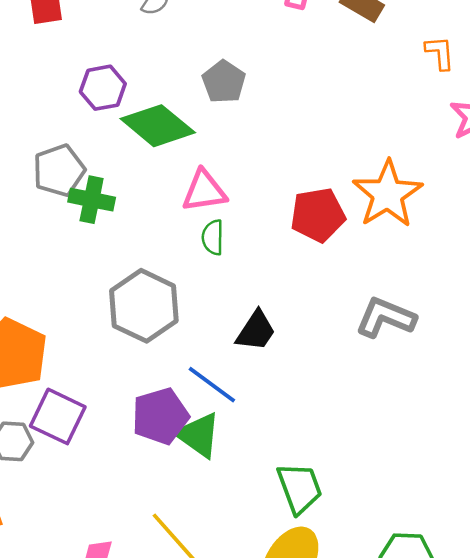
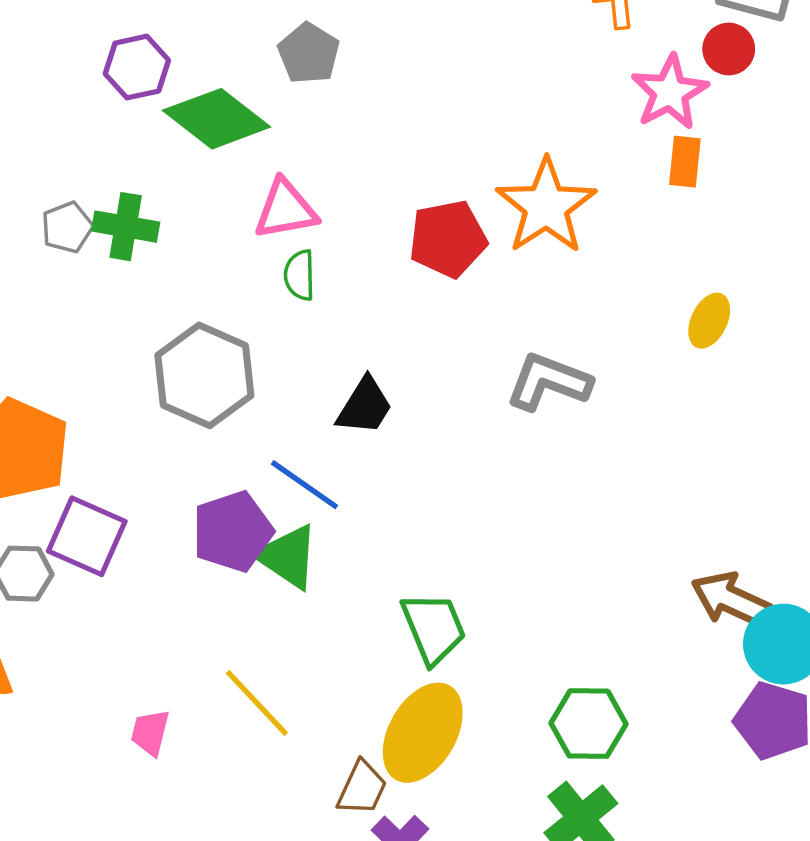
gray pentagon: (59, 170) -> (67, 227), moved, size x0.7

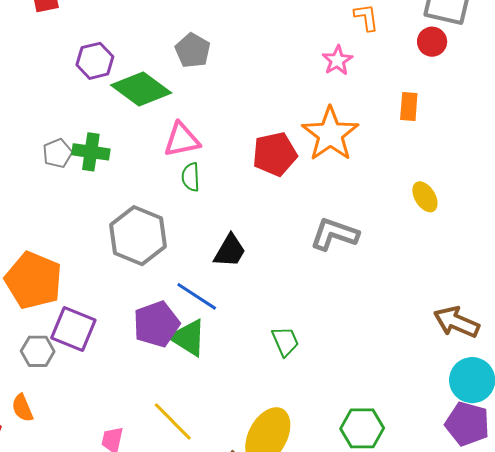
pink star: (670, 92) -> (337, 60), moved, size x0.7
yellow ellipse: (709, 321) -> (425, 197), turned -56
brown arrow: (731, 600) -> (456, 322), moved
green trapezoid: (433, 628) -> (285, 341), moved, size x0.7

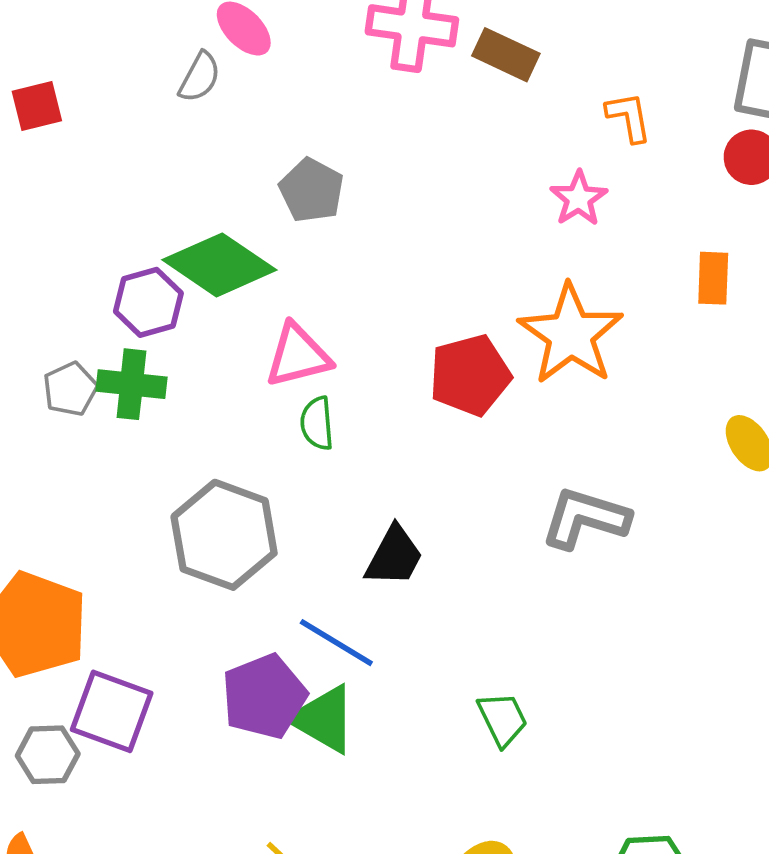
purple hexagon: (95, 61) -> (148, 302), moved

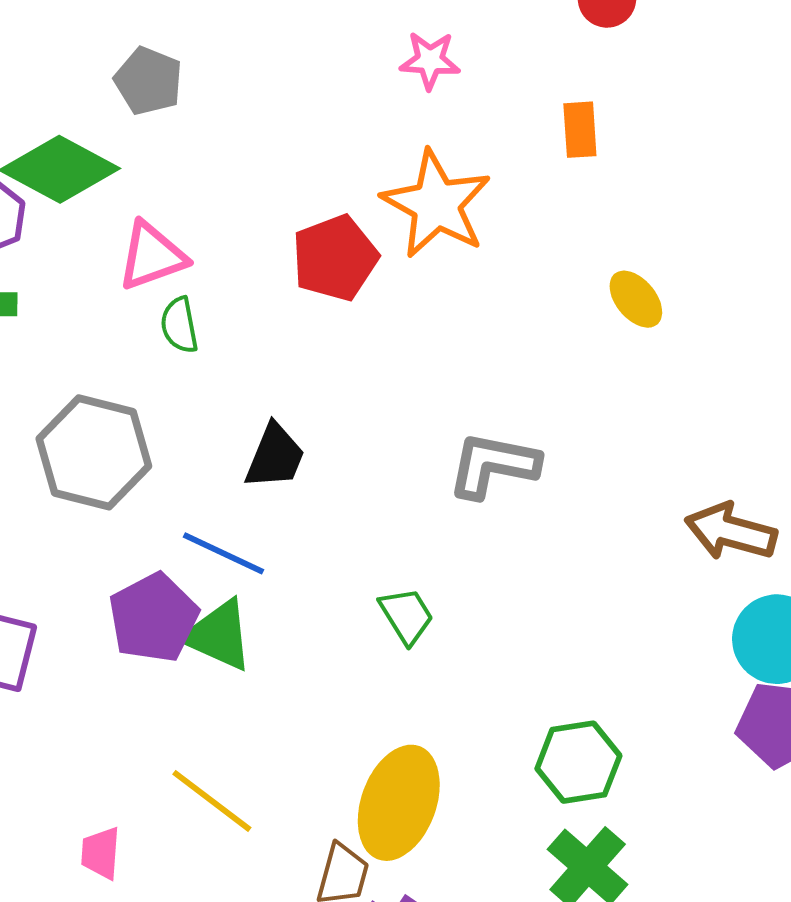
pink star: (579, 198) -> (430, 60), turned -30
gray L-shape: (585, 518) -> (493, 465), moved

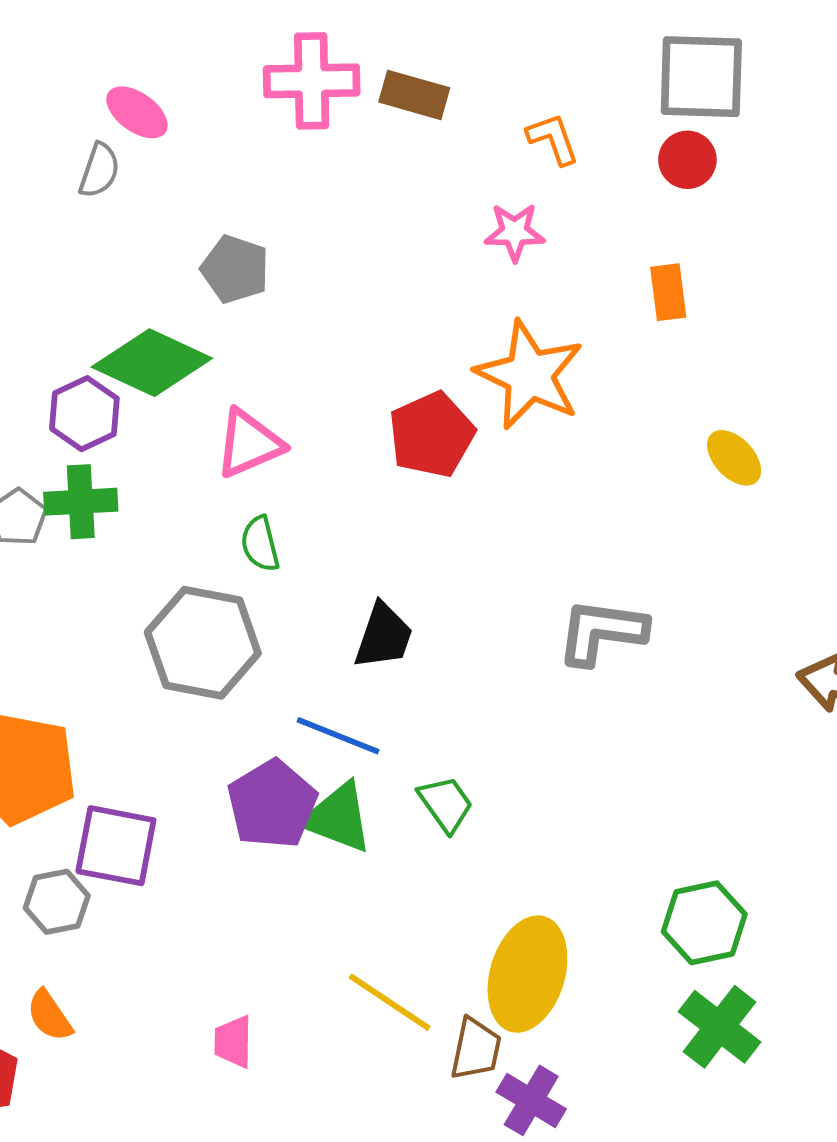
green semicircle: (179, 325) -> (260, 544), moved
green trapezoid: (406, 616) -> (446, 804), moved
yellow line: (212, 801) -> (390, 1002), moved

